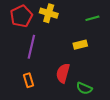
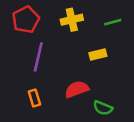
yellow cross: (49, 13) -> (72, 20), moved, turned -30
red semicircle: (63, 73) -> (77, 89), turned 54

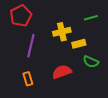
yellow cross: (72, 20) -> (62, 32), moved
green semicircle: (103, 108) -> (91, 62), moved

